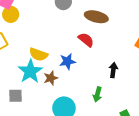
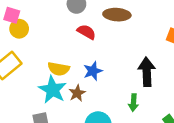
red semicircle: (86, 40) -> (86, 32), moved
black arrow: (113, 70) -> (147, 72), size x1.6

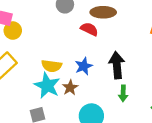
red semicircle: (86, 32) -> (89, 29), moved
black arrow: (147, 72) -> (117, 65), moved

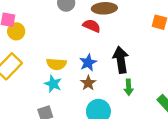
cyan star: (47, 86) -> (53, 84), size x0.7
brown star: (70, 88) -> (88, 83), moved

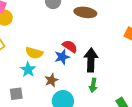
red semicircle: (92, 26) -> (70, 46), moved
brown star: (88, 83) -> (51, 80), moved

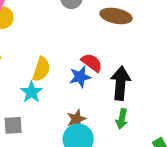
yellow semicircle: (34, 53) -> (41, 69), turned -90
brown star: (51, 80) -> (76, 119), moved

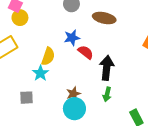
blue star: (80, 77) -> (72, 38), moved

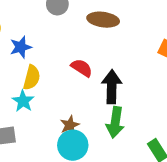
blue star: (72, 38) -> (21, 47), moved
green arrow: (107, 94) -> (115, 122), size x1.5

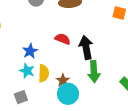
blue star: (21, 47) -> (30, 51), moved
yellow semicircle: (32, 78) -> (44, 73), moved

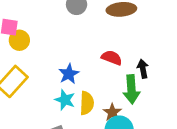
black arrow: (86, 47) -> (143, 69), size x0.6
green arrow: (94, 72) -> (131, 89), moved

